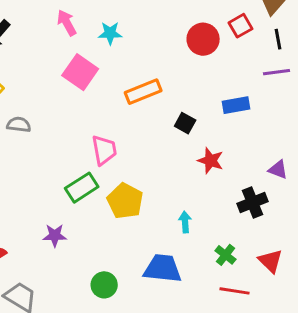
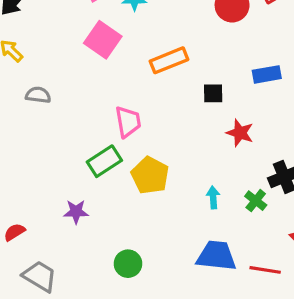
black square: (185, 123) -> (213, 93), turned -30
green cross: (226, 255) -> (256, 201), moved
blue trapezoid: (163, 268) -> (216, 256), moved

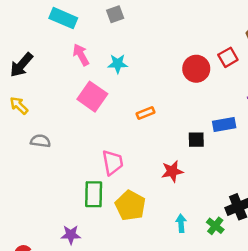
orange rectangle: (169, 60) -> (146, 113), size x0.6
black square: (213, 93) -> (196, 140), moved
red star: (240, 133) -> (172, 171), moved, turned -30
green rectangle: (104, 161) -> (94, 194), turned -56

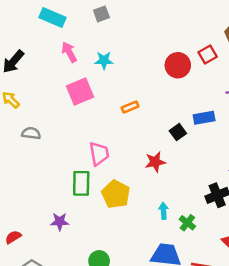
pink square: (92, 97) -> (80, 92), turned 32
black square: (196, 140) -> (178, 132), turned -35
green cross: (215, 226) -> (187, 223), moved

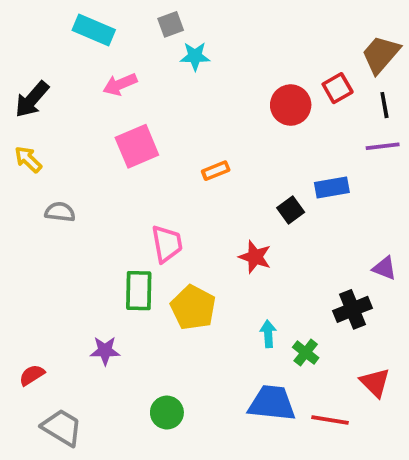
pink arrow: (69, 52) -> (120, 84), turned -84
cyan star: (104, 60) -> (195, 56), moved
red star: (155, 162) -> (255, 257), turned 30

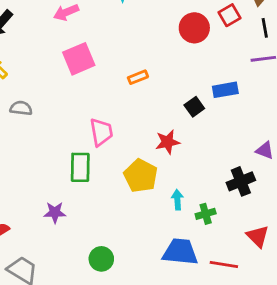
red star: (255, 257) -> (168, 142), turned -30
yellow pentagon: (193, 308) -> (141, 176), moved
green cross: (306, 353) -> (206, 214), turned 36

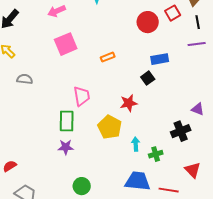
blue rectangle: (225, 90) -> (160, 59), moved
purple star: (55, 212) -> (66, 147), moved

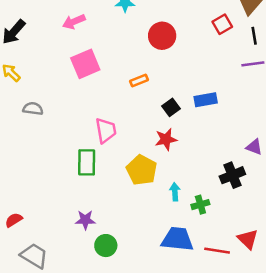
red circle: (148, 22) -> (162, 36), moved
blue rectangle: (160, 59) -> (206, 100), moved
black square: (148, 78) -> (171, 107), moved
purple star: (66, 147) -> (85, 220), moved
red triangle: (193, 170) -> (248, 239), moved

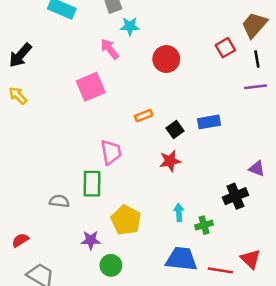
pink arrow: (74, 22) -> (110, 49), moved, turned 75
orange rectangle: (139, 80) -> (144, 116), moved
gray semicircle: (33, 109) -> (59, 201), moved
yellow pentagon: (142, 170) -> (126, 220), moved

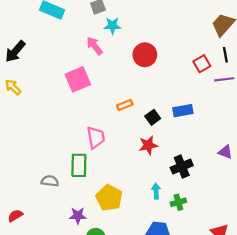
red square: (225, 48) -> (202, 64), moved
black cross: (235, 196) -> (182, 167), moved

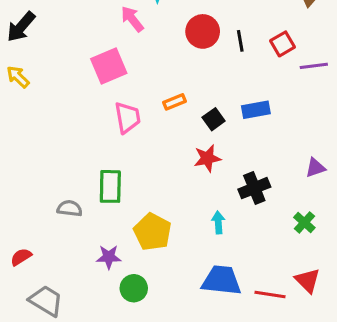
black line: (225, 55) -> (240, 41), moved
pink trapezoid: (96, 137) -> (127, 118), moved
purple triangle: (225, 152) -> (315, 168), turned -40
green cross: (178, 202) -> (304, 222), moved, turned -32

